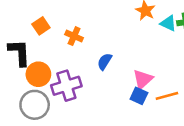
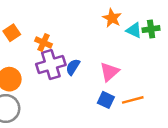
pink triangle: (143, 79) -> (110, 72), moved
purple cross: (66, 86) -> (51, 64), moved

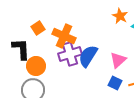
orange cross: (44, 42) -> (64, 36), size x1.6
blue semicircle: (73, 67) -> (88, 56), size x1.6

